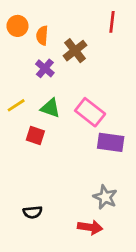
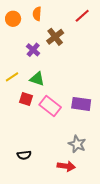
red line: (112, 22) -> (82, 16), turned 42
orange semicircle: (42, 36) -> (37, 14), moved
pink rectangle: (90, 112) -> (50, 106), moved

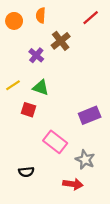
purple rectangle: (81, 104) -> (90, 115), turned -30
pink rectangle: (50, 106) -> (55, 142), moved

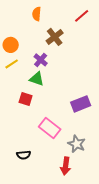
orange circle: (14, 21) -> (11, 45), moved
purple cross: (36, 55) -> (41, 60), moved
yellow line: (13, 85) -> (12, 64), moved
red arrow: (73, 184) -> (66, 166), turned 90

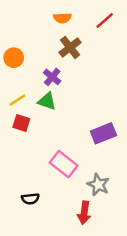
orange semicircle: (37, 14) -> (62, 18), moved, turned -96
yellow line: (12, 64) -> (18, 100), moved
red square: (26, 99) -> (21, 123), moved

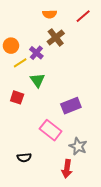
purple cross: (52, 77) -> (36, 53), moved
yellow line: (18, 100) -> (20, 63), moved
green triangle: (47, 101) -> (37, 80), turned 35
purple rectangle: (103, 133) -> (71, 106), moved

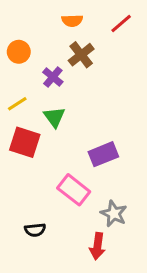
orange circle: (11, 46) -> (19, 52), moved
yellow line: (20, 63) -> (17, 104), moved
red square: (17, 97) -> (25, 142), size x1.5

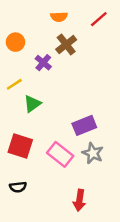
green triangle: (54, 117) -> (32, 104), moved, turned 30
red square: (25, 142) -> (20, 146), moved
gray star: (114, 214) -> (93, 153), moved
black semicircle: (35, 230) -> (18, 187), moved

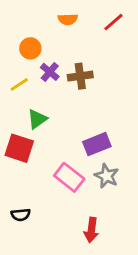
orange circle: (15, 42) -> (30, 48), moved
brown cross: (66, 45) -> (80, 76), moved, turned 30
yellow line: (14, 84) -> (19, 84), moved
red square: (20, 146) -> (19, 148), moved

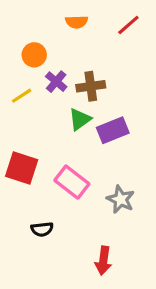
green triangle: (37, 119) -> (80, 119), moved
purple rectangle: (97, 144) -> (113, 130), moved
pink rectangle: (69, 177) -> (72, 182), moved
black semicircle: (21, 215) -> (42, 229), moved

